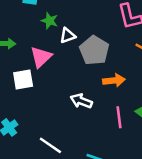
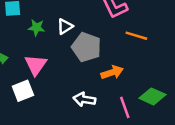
white triangle: (68, 36) -> (65, 27), moved

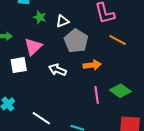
white arrow: (84, 99) -> (57, 70), moved

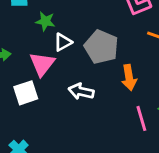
white triangle: (62, 21) -> (63, 42), moved
orange arrow: (92, 65) -> (129, 77), turned 96

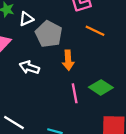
white triangle: (63, 42) -> (26, 19), moved

